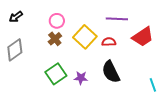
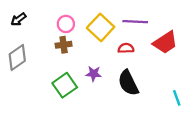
yellow square: (85, 37) -> (101, 27), moved
brown cross: (55, 39) -> (64, 45), turned 32
purple star: (81, 78) -> (94, 74), moved

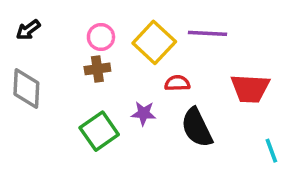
red trapezoid: (165, 42) -> (250, 88), moved, turned 36
red semicircle: (126, 48) -> (177, 83), moved
gray diamond: (17, 57) -> (26, 88), turned -52

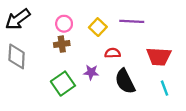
black arrow: (28, 30) -> (18, 19), size x1.6
yellow square: (154, 42) -> (98, 27), size x0.7
cyan line: (271, 151) -> (165, 88), moved

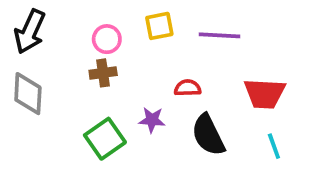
black arrow: (18, 19) -> (30, 32), turned -30
yellow square: (98, 27) -> (159, 26), moved, turned 36

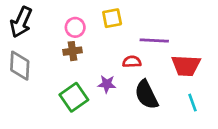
purple line: (220, 35) -> (154, 41), moved

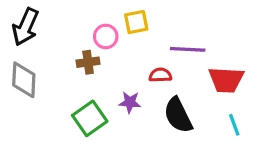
pink circle: (75, 27) -> (106, 36), moved

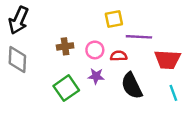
yellow square: (136, 22) -> (114, 19), moved
pink circle: (106, 36) -> (95, 50), moved

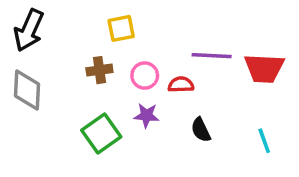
yellow square: (114, 19) -> (121, 28), moved
red trapezoid: (167, 60) -> (264, 68), moved
black semicircle: (132, 86) -> (201, 130), size x0.6

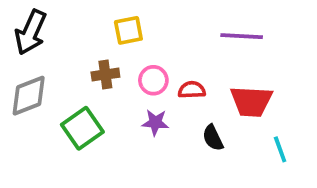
purple line: (212, 56) -> (242, 36), moved
red trapezoid: (264, 68) -> (251, 101), moved
gray diamond: (27, 90) -> (29, 96), turned 66
green square: (101, 133) -> (82, 128), moved

